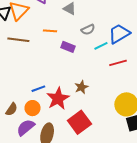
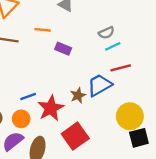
gray semicircle: (88, 30) -> (106, 33), moved
blue trapezoid: (119, 34) -> (99, 85), moved
cyan line: (101, 46) -> (113, 46), moved

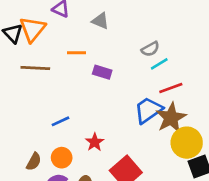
brown star: (78, 95) -> (171, 118), moved, size x1.6
blue line: (28, 97) -> (61, 121), moved
red star: (51, 108) -> (95, 142), size x0.6

